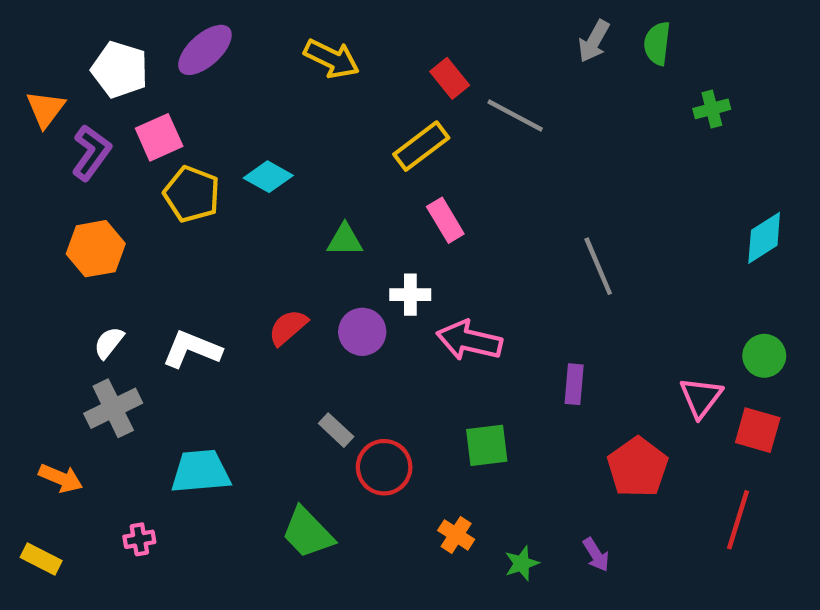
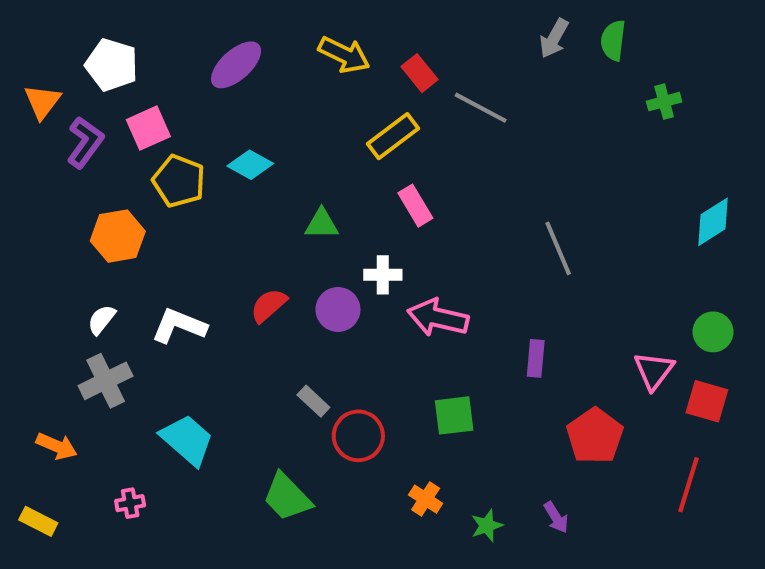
purple ellipse: (205, 50) -> (236, 65), moved
yellow arrow: (332, 59) -> (344, 55), moved
orange hexagon: (96, 249) -> (118, 236), moved
cyan trapezoid: (201, 472) -> (187, 440), turned 46

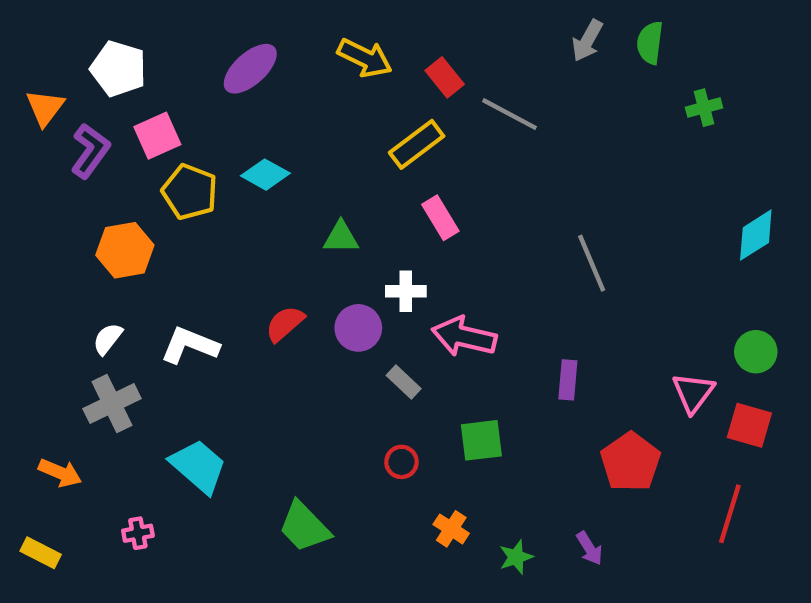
gray rectangle: (313, 401) -> (404, 382), moved
red circle: (358, 436) -> (401, 462), moved, size x0.6

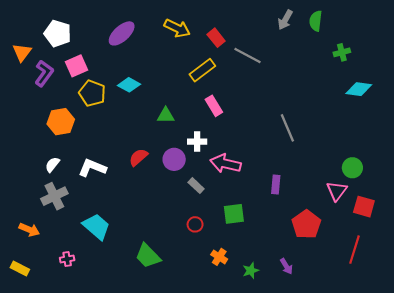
cyan diamond: (756, 235) -> (359, 89), moved, turned 40
green circle: (756, 352) -> (352, 168), moved

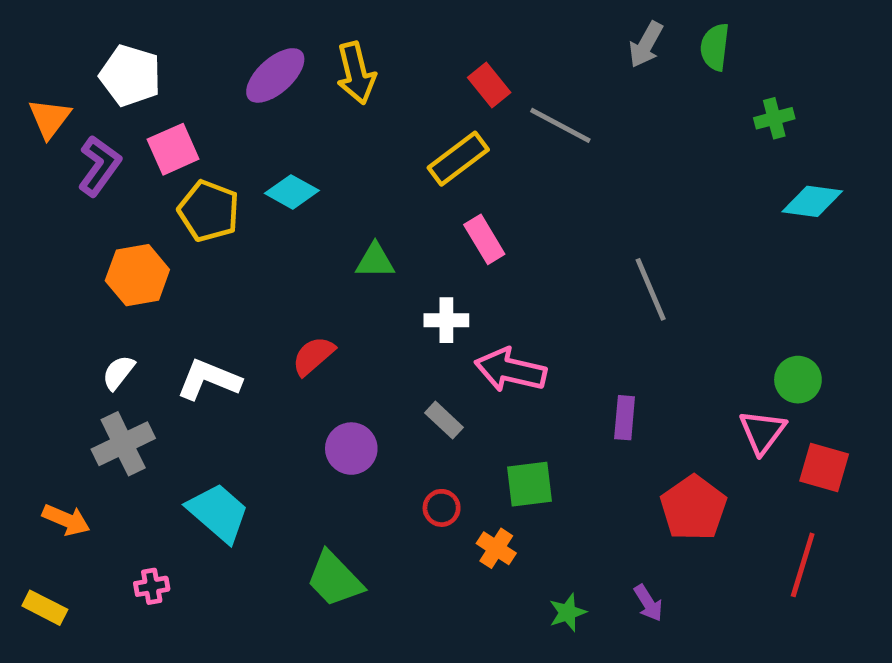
yellow arrow: (177, 28) -> (356, 73), moved, turned 50
purple circle: (174, 159) -> (351, 449), moved
orange cross: (219, 257) -> (496, 548), moved

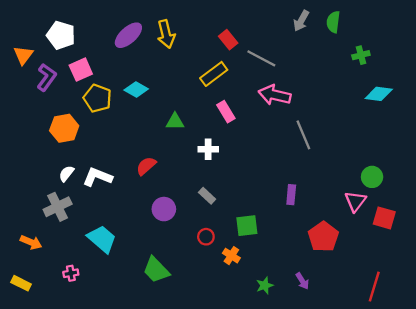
pink arrow: (510, 370) -> (275, 95), moved
white semicircle: (118, 372) -> (66, 174), moved
red line: (803, 565) -> (374, 287), moved

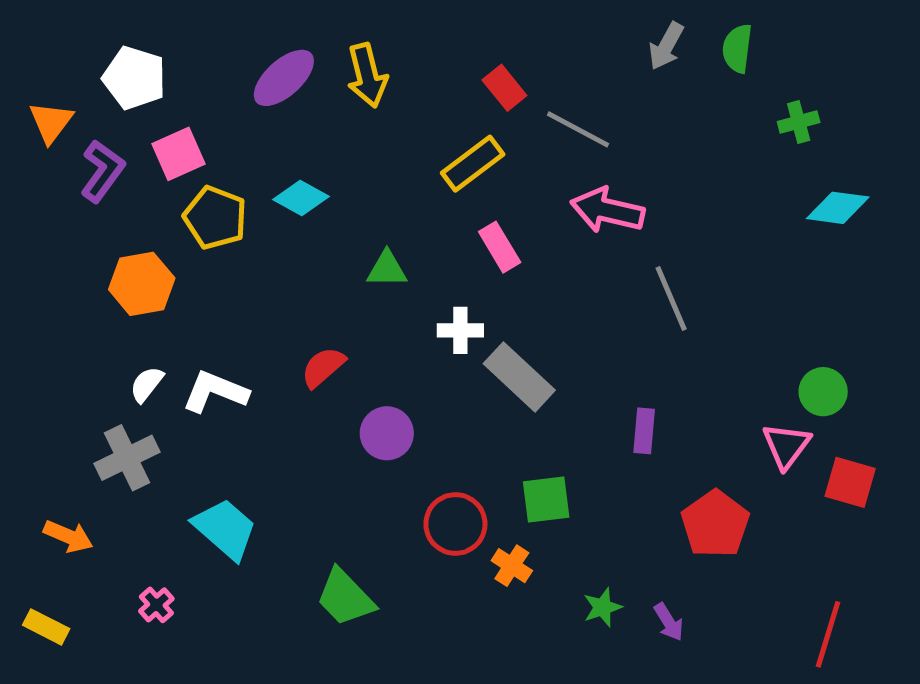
gray rectangle: (207, 196) -> (519, 377), moved, size x1.8
purple circle: (164, 209) -> (387, 433), moved
red circle: (206, 237) -> (455, 524), size x1.6
pink cross: (71, 273) -> (156, 605), turned -32
green star: (265, 285) -> (603, 607), moved

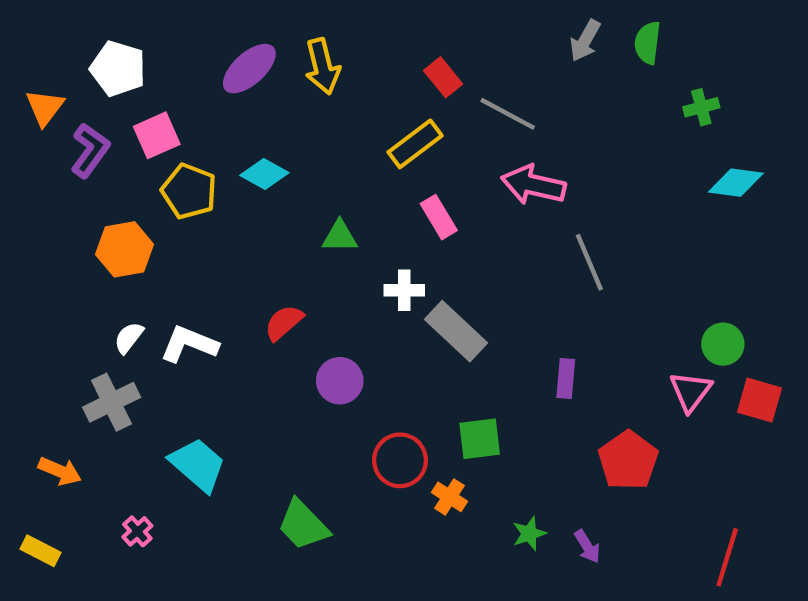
red square: (850, 482) -> (759, 400), moved

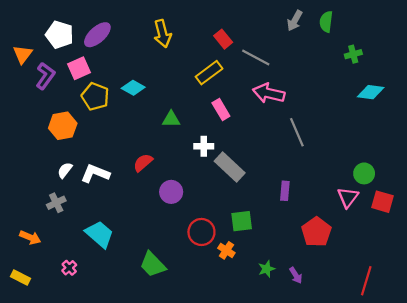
purple ellipse: (249, 69) -> (97, 35), moved
gray cross: (112, 402) -> (56, 203), size x0.7

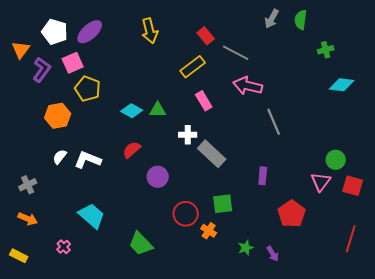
cyan diamond: (133, 88) -> (132, 111), moved
gray cross: (56, 203) -> (28, 185), moved
red line: (366, 281) -> (351, 239), moved

